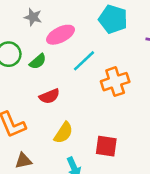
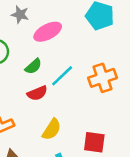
green semicircle: (38, 61) -> (33, 66), moved
cyan line: (84, 61) -> (62, 76), moved

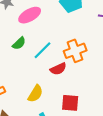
red semicircle: (37, 93) -> (58, 69), moved

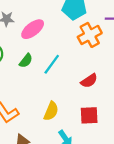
orange cross: (75, 51) -> (90, 35), moved
red semicircle: (58, 69) -> (89, 81), moved

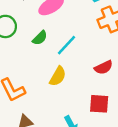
yellow semicircle: (51, 111) -> (58, 76), moved

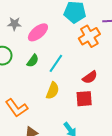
red square: (99, 104) -> (84, 99), moved

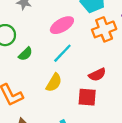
pink ellipse: (38, 32) -> (62, 25), moved
green semicircle: (33, 61) -> (25, 54), moved

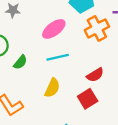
cyan line: (62, 53) -> (58, 57), turned 40
red square: (87, 97) -> (88, 99), turned -30

